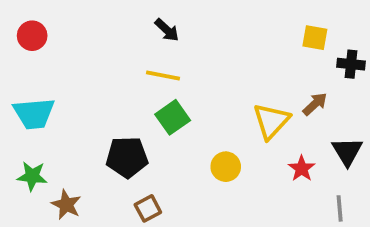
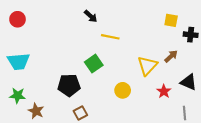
yellow line: (163, 76) -> (110, 37), moved
black triangle: (347, 151) -> (189, 82), turned -36

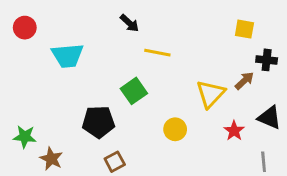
black cross: (191, 35) -> (267, 60), moved
cyan trapezoid: (19, 62) -> (67, 56), moved

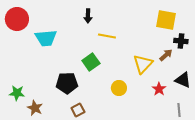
black arrow: (129, 23) -> (88, 16), turned 48
red circle: (25, 28) -> (17, 19), size x1.5
yellow square: (244, 29) -> (166, 20), size x1.5

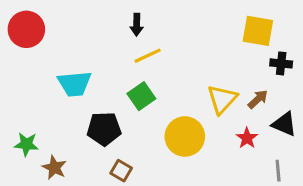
yellow line: (107, 36) -> (148, 56), moved, turned -36
cyan trapezoid: (46, 38) -> (75, 84), moved
brown arrow: (166, 55) -> (258, 99), moved
yellow circle: (119, 88) -> (185, 136), size x1.6
brown square: (78, 110) -> (121, 171), turned -32

